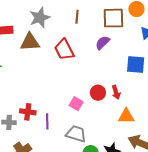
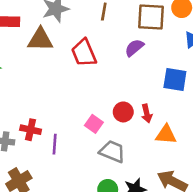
orange triangle: (126, 116) -> (166, 135), moved
gray trapezoid: (76, 134) -> (112, 152), moved

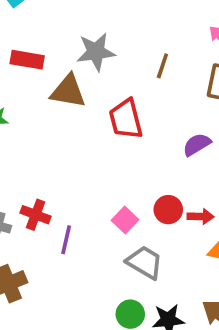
purple semicircle: (134, 48) -> (197, 145), moved
red arrow: (147, 113) -> (201, 216), turned -84

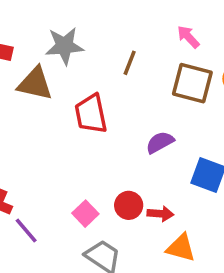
purple line: (66, 240) -> (26, 230), turned -56

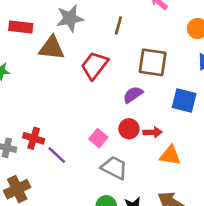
brown square: (192, 83) -> (153, 62), moved
red trapezoid: (91, 114) -> (94, 65), turned 56
purple semicircle: (160, 142) -> (133, 95), moved

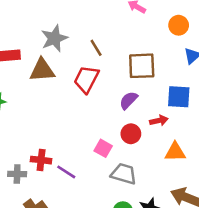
brown line: (118, 25) -> (96, 48), moved, turned -36
red arrow: (153, 132) -> (159, 121), moved

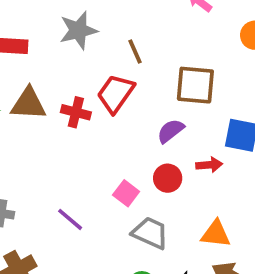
brown triangle: (42, 70) -> (29, 104), moved
orange triangle: (175, 152) -> (216, 234), moved
red cross: (41, 160) -> (76, 112), moved

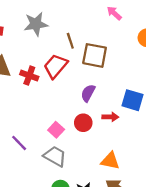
brown square: (195, 85) -> (95, 55), moved
purple semicircle: (171, 131) -> (88, 93), turned -30
gray trapezoid: (150, 233) -> (55, 156), moved

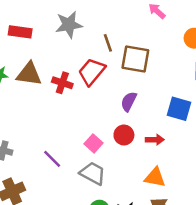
red arrow: (110, 117) -> (155, 140), moved

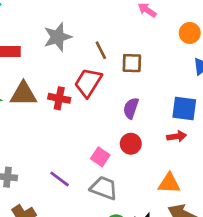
brown square: (135, 59) -> (132, 63), size x0.7
red arrow: (155, 140) -> (177, 136), moved

